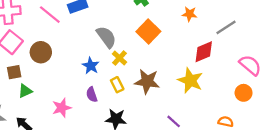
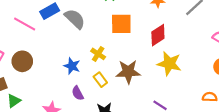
orange square: (148, 32) -> (121, 24), turned -35
gray semicircle: (106, 37) -> (75, 19), moved
red diamond: (204, 52) -> (158, 35), moved

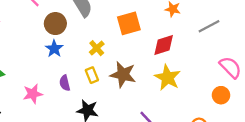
orange square: (121, 24) -> (129, 23), turned -30
brown circle: (22, 61) -> (55, 24), moved
blue star: (72, 66) -> (54, 49), moved

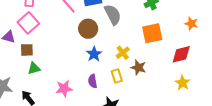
blue star: (54, 49) -> (94, 54), moved
brown star: (123, 75) -> (138, 67), moved, size x0.7
yellow star: (167, 78) -> (183, 83), size x0.7

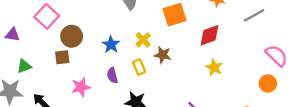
pink square: (28, 23) -> (47, 16), moved
brown circle: (88, 29) -> (72, 36), moved
brown square: (27, 50) -> (62, 57), moved
green triangle: (34, 68) -> (24, 66), moved

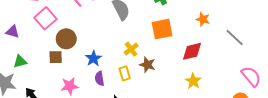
gray line: (254, 15) -> (235, 38), turned 66
blue star: (111, 45) -> (93, 58), moved

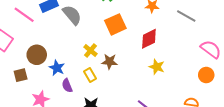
brown circle: (66, 39) -> (37, 55), moved

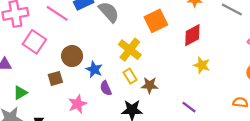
yellow cross: (90, 50) -> (130, 50), size x1.5
brown star: (110, 62) -> (150, 85), moved

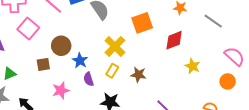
yellow star: (202, 65) -> (193, 66), moved
yellow rectangle: (130, 76) -> (112, 71), turned 56
brown star: (150, 85) -> (138, 75), moved

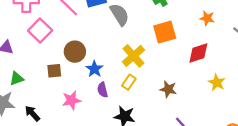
brown star: (138, 75) -> (168, 89), moved

